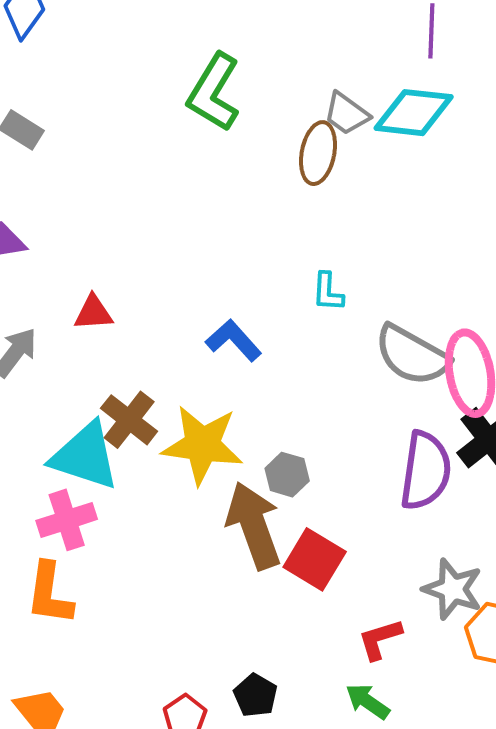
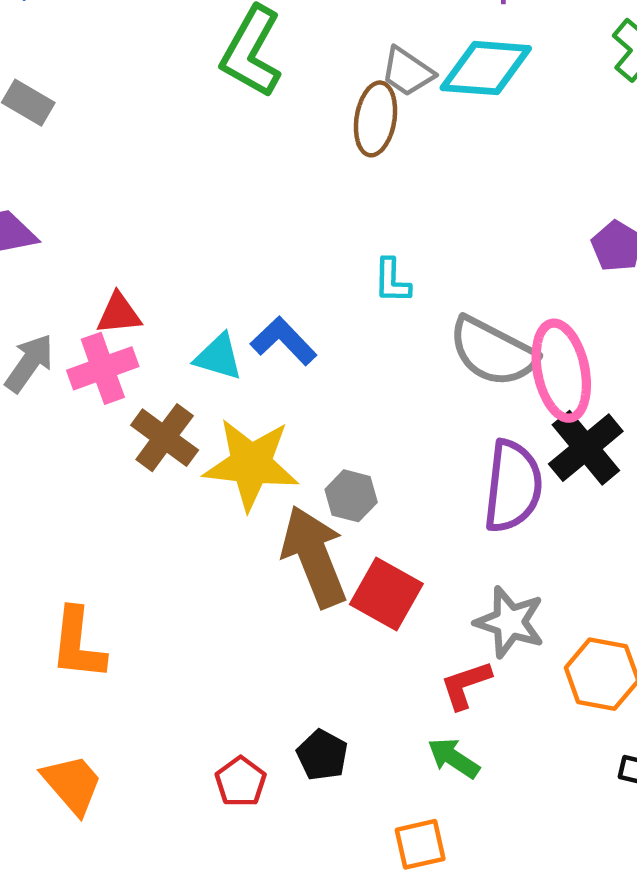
cyan triangle: (85, 456) -> (218, 357), moved, size x0.6
pink cross: (67, 520) -> (103, 368), moved
gray star: (453, 589) -> (510, 622), moved

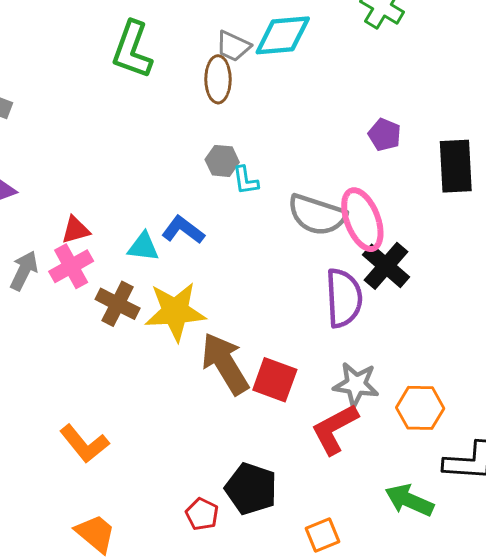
gray hexagon: (351, 496) -> (222, 161), moved
orange L-shape: (78, 644) -> (84, 444), turned -36
red L-shape: (466, 685) -> (335, 429), size x1.5
black pentagon: (322, 755) -> (251, 489), size x1.6
green arrow: (454, 758) -> (409, 500), moved, size x1.4

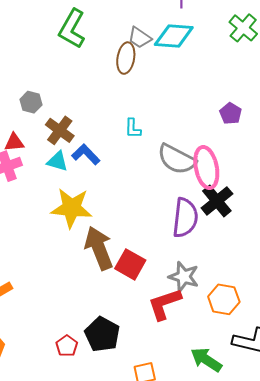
gray hexagon: (222, 161) -> (31, 102), moved
brown cross: (118, 304) -> (60, 130), moved

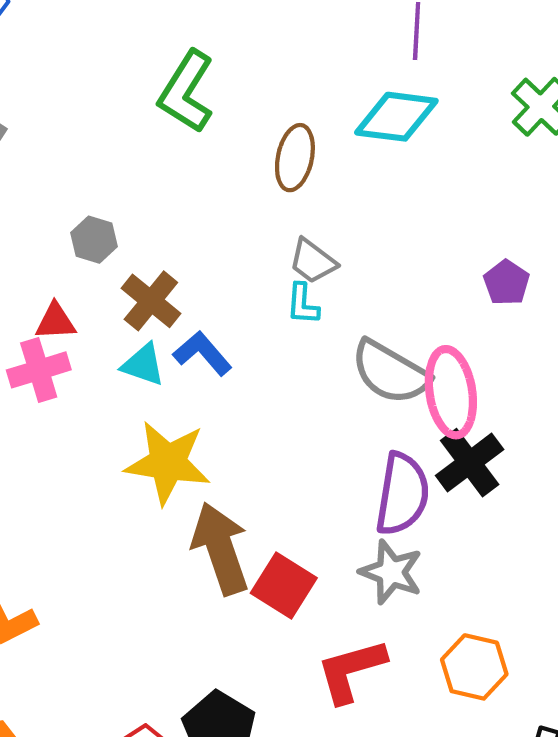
gray trapezoid: (140, 38) -> (313, 261), moved
gray star: (184, 277) -> (391, 572), moved

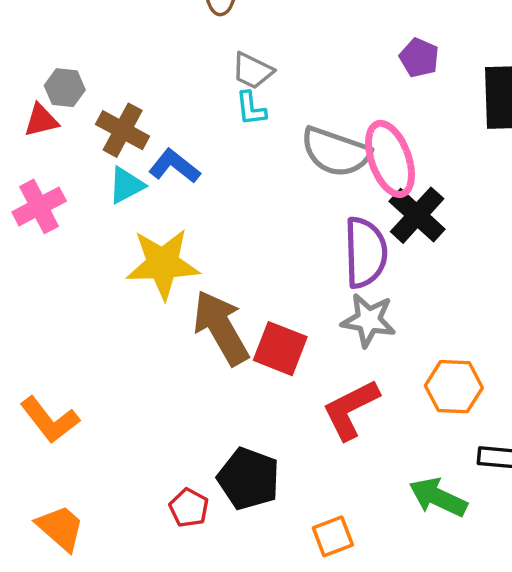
red triangle: (55, 321) -> (41, 120), moved
cyan triangle: (143, 365) -> (126, 185), turned -36

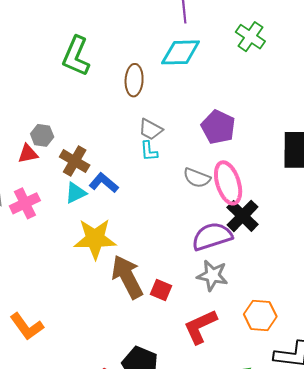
purple pentagon: (419, 58) -> (218, 127), moved, size x1.5
gray semicircle: (336, 152) -> (197, 178), size x0.7
purple semicircle: (365, 253) -> (212, 236), turned -108
red square: (280, 349) -> (161, 290), size x0.7

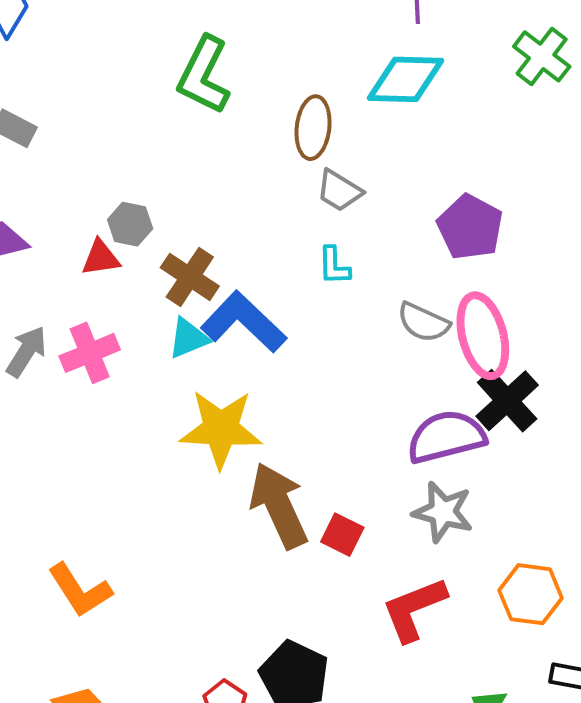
gray trapezoid: (151, 129) -> (339, 191), moved
blue L-shape: (104, 183) -> (244, 322), size x1.5

